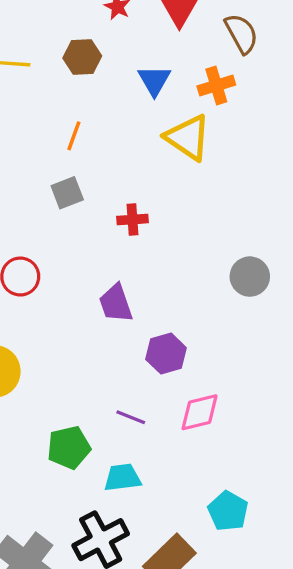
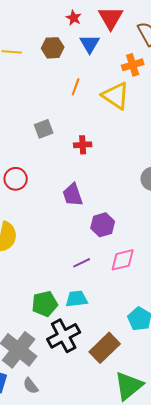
blue triangle: (154, 80) -> (90, 44), moved
orange line: (74, 136) -> (76, 87), moved
purple line: (131, 417) -> (82, 263), turned -48
green pentagon: (69, 447) -> (45, 304), moved

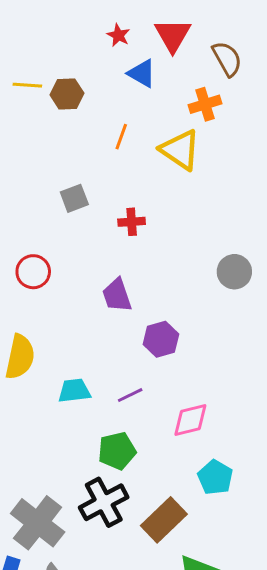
blue triangle: (90, 44) -> (142, 73), turned -30
brown hexagon: (53, 48) -> (67, 94), moved
pink diamond: (123, 260) -> (190, 420), moved
cyan trapezoid: (77, 299) -> (74, 391), moved
green pentagon: (45, 304) -> (117, 451), moved

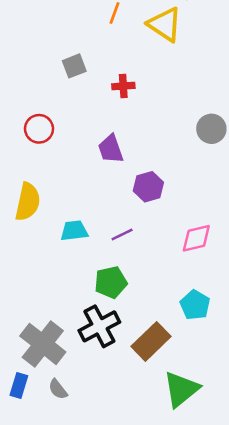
pink diamond: (190, 420) -> (196, 238), moved

